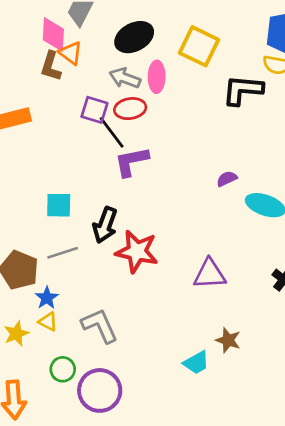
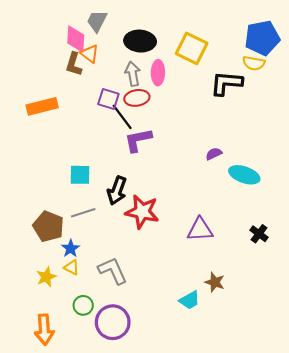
black ellipse: (134, 37) -> (140, 41), turned 32
gray arrow: (125, 78) -> (133, 74), turned 60

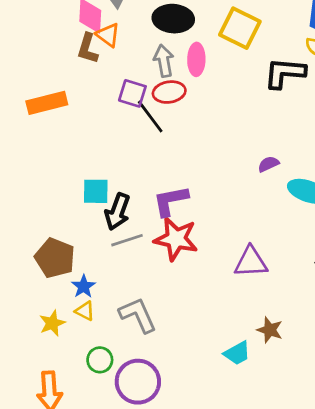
purple L-shape: (138, 140) -> (171, 201), moved
black arrow: (117, 191) -> (117, 212), moved
gray line: (83, 213) -> (127, 240), moved

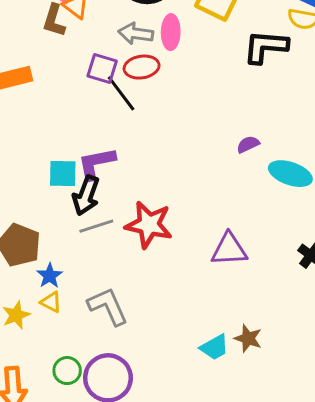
gray arrow: (164, 61) -> (136, 33), turned -72
purple L-shape: (171, 201) -> (96, 163), moved
brown star: (270, 330) -> (248, 338), moved
green circle: (100, 360) -> (67, 371), moved

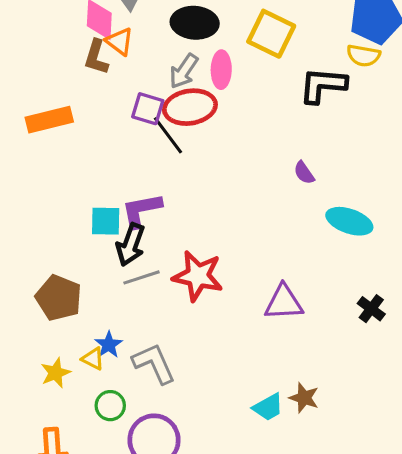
gray arrow: (136, 33) -> (184, 71), turned -64
red ellipse: (142, 67) -> (190, 107), size x1.4
purple semicircle: (248, 144) -> (304, 173), moved, turned -100
blue star: (50, 276) -> (109, 345), moved
green circle: (67, 371) -> (110, 406), moved

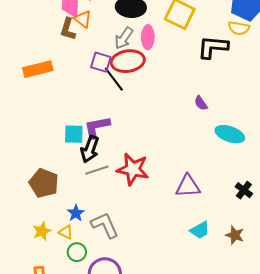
yellow triangle: (93, 359) -> (66, 232), moved
brown star: (304, 398) -> (235, 235), moved
cyan trapezoid: (268, 407) -> (200, 230), moved

